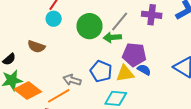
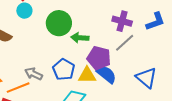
gray line: (120, 21) -> (125, 43), moved
blue semicircle: (144, 70) -> (106, 74), size x1.5

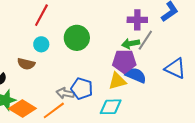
cyan circle: (24, 11) -> (41, 44), moved
green arrow: (80, 38) -> (131, 44), moved
blue pentagon: (64, 70) -> (82, 89), moved

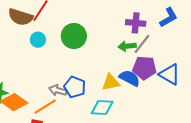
purple pentagon: (124, 61) -> (144, 68), moved
brown semicircle: (26, 64) -> (21, 17), moved, size x1.4

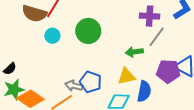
green arrow: (127, 46) -> (134, 52), moved
purple pentagon: (144, 68) -> (168, 71), moved
blue semicircle: (130, 78) -> (144, 91), moved, turned 75

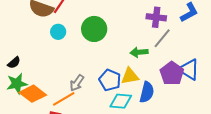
purple pentagon: (168, 71) -> (172, 73), turned 30
blue pentagon: (91, 82) -> (110, 80), moved
gray arrow: (74, 86) -> (77, 83), turned -72

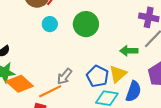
yellow triangle: (130, 76) -> (118, 74), turned -36

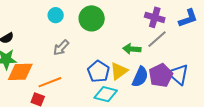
gray arrow: (64, 76) -> (61, 48), moved
orange diamond: (20, 84) -> (20, 72), turned -48
blue semicircle: (133, 91) -> (140, 77), moved

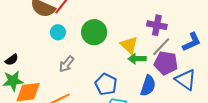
blue L-shape: (188, 18) -> (192, 42), moved
yellow triangle: (119, 71) -> (129, 45), moved, turned -36
purple pentagon: (161, 75) -> (166, 63), moved, turned -30

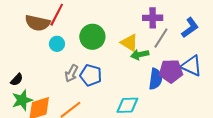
purple pentagon: (166, 63) -> (171, 71), moved
blue pentagon: (106, 84) -> (91, 75), moved

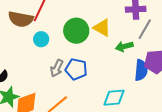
yellow triangle: (129, 43) -> (102, 28), moved

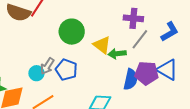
yellow triangle: (102, 28) -> (102, 45), moved
cyan circle: (41, 39) -> (36, 73), moved

